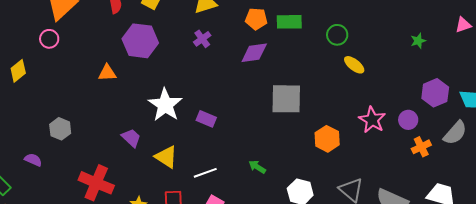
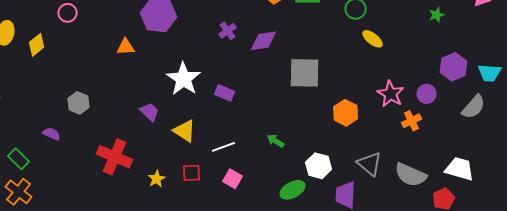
purple cross: (202, 39) -> (228, 31), moved
purple diamond: (254, 53) -> (264, 41), moved
orange cross: (421, 147) -> (412, 121), moved

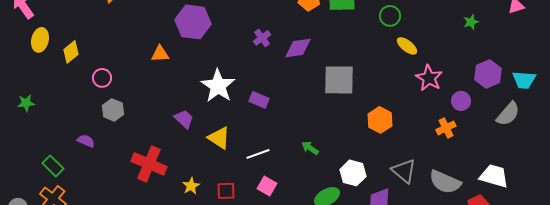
pink circle: (68, 13) -> (102, 78), moved
pink star: (391, 94) -> (429, 78), moved
red square: (192, 173) -> (226, 191), moved

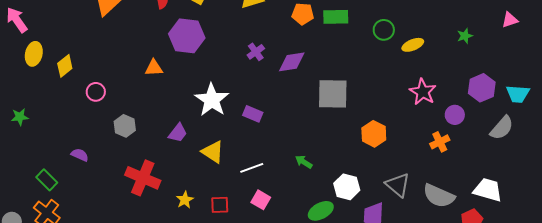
yellow ellipse: (407, 46) -> (413, 45), moved, turned -60
gray hexagon: (113, 110) -> (125, 126), moved
purple trapezoid: (184, 119) -> (178, 133), turned 85

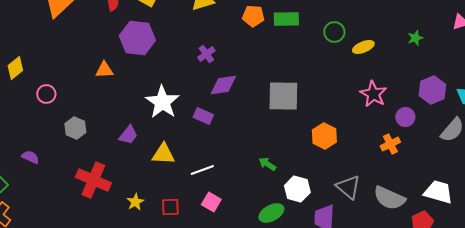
purple diamond: (292, 62) -> (223, 85), moved
yellow triangle: (213, 152) -> (163, 154), turned -30
green arrow: (304, 162) -> (267, 164), moved

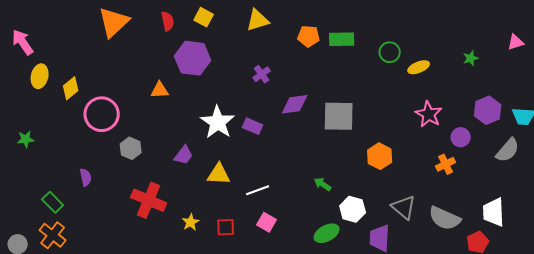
purple diamond: (223, 85) -> (295, 104), moved
pink circle: (46, 94) -> (102, 114), size x1.8
purple rectangle: (203, 116) -> (253, 126), moved
purple semicircle: (30, 157) -> (86, 177), turned 54
white trapezoid: (438, 192) -> (494, 212), turned -108

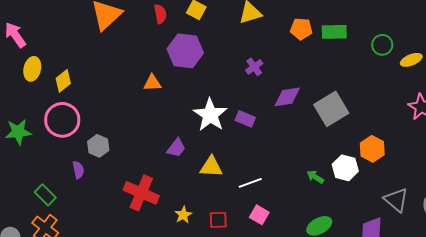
pink circle: (102, 114) -> (62, 120), moved
gray square: (339, 116) -> (331, 109), turned -32
green star: (26, 139) -> (18, 132), size x1.5
gray hexagon: (131, 148) -> (98, 146), moved
white hexagon: (353, 209) -> (345, 168), moved

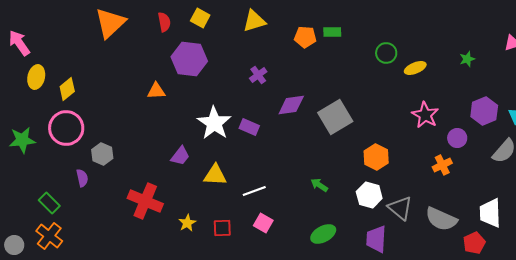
green rectangle: (334, 32) -> (332, 32), moved, size x0.7
white hexagon: (345, 168) -> (369, 195), moved

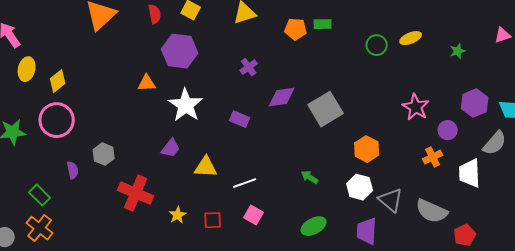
yellow ellipse: (415, 68) -> (411, 38), moved
white star: (214, 123) -> (186, 105), moved
gray hexagon: (102, 154) -> (104, 154), moved
white trapezoid: (490, 213) -> (470, 173), moved

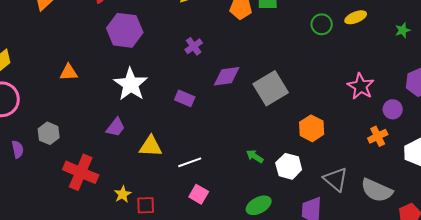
orange triangle: (147, 83) -> (69, 72), moved
white hexagon: (360, 187) -> (289, 166), moved
red square: (213, 220) -> (146, 205), moved

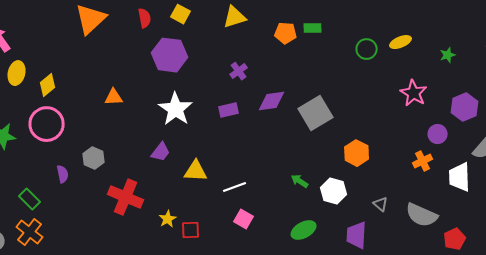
pink star: (361, 86) -> (414, 93), moved
purple rectangle: (185, 98) -> (229, 110), moved, turned -36
gray triangle: (336, 179) -> (381, 204), size x0.6

